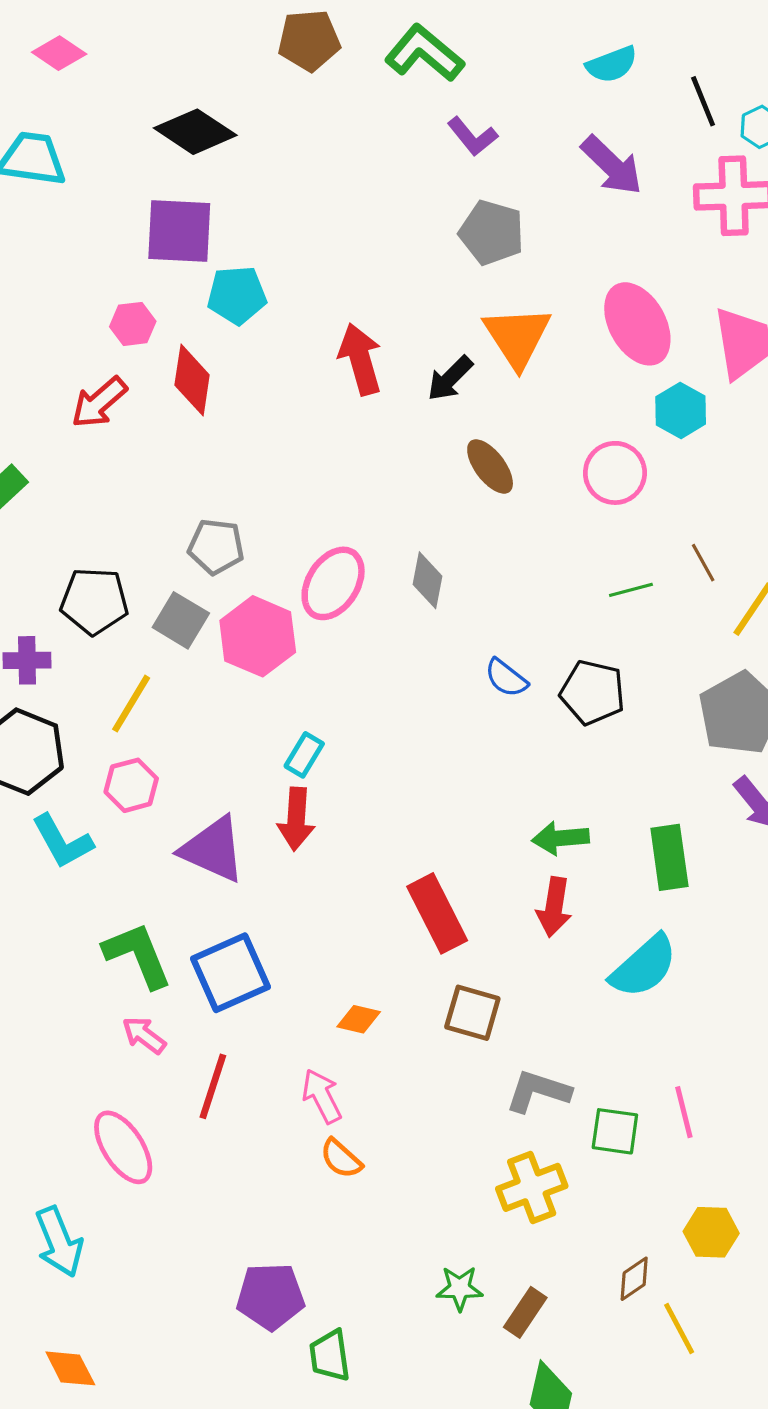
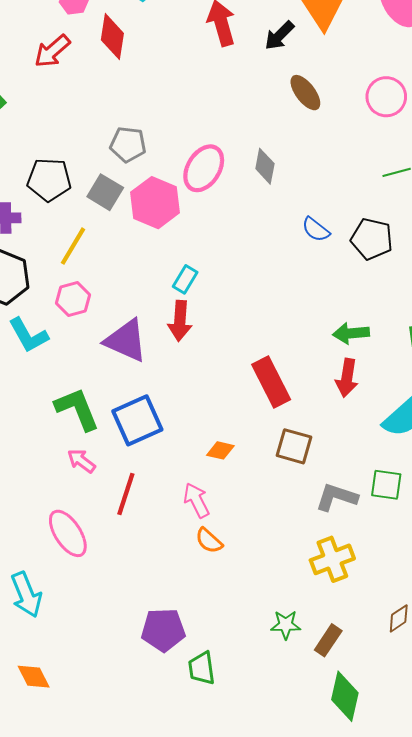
green square: (615, 1131) -> (386, 485), moved

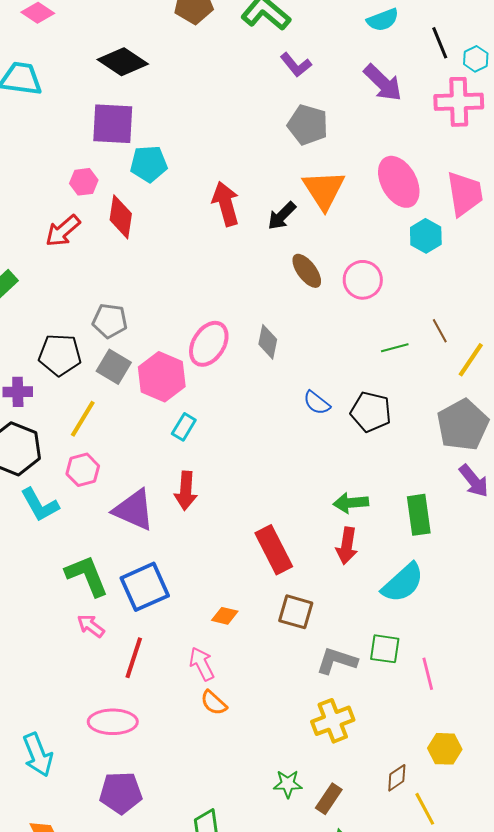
pink circle: (386, 97) -> (363, 280), moved
gray pentagon: (128, 144) -> (110, 321), moved
cyan rectangle: (185, 279) -> (184, 427), moved
pink ellipse: (68, 533) -> (113, 722), moved, turned -57
purple pentagon: (163, 630) -> (121, 793), moved

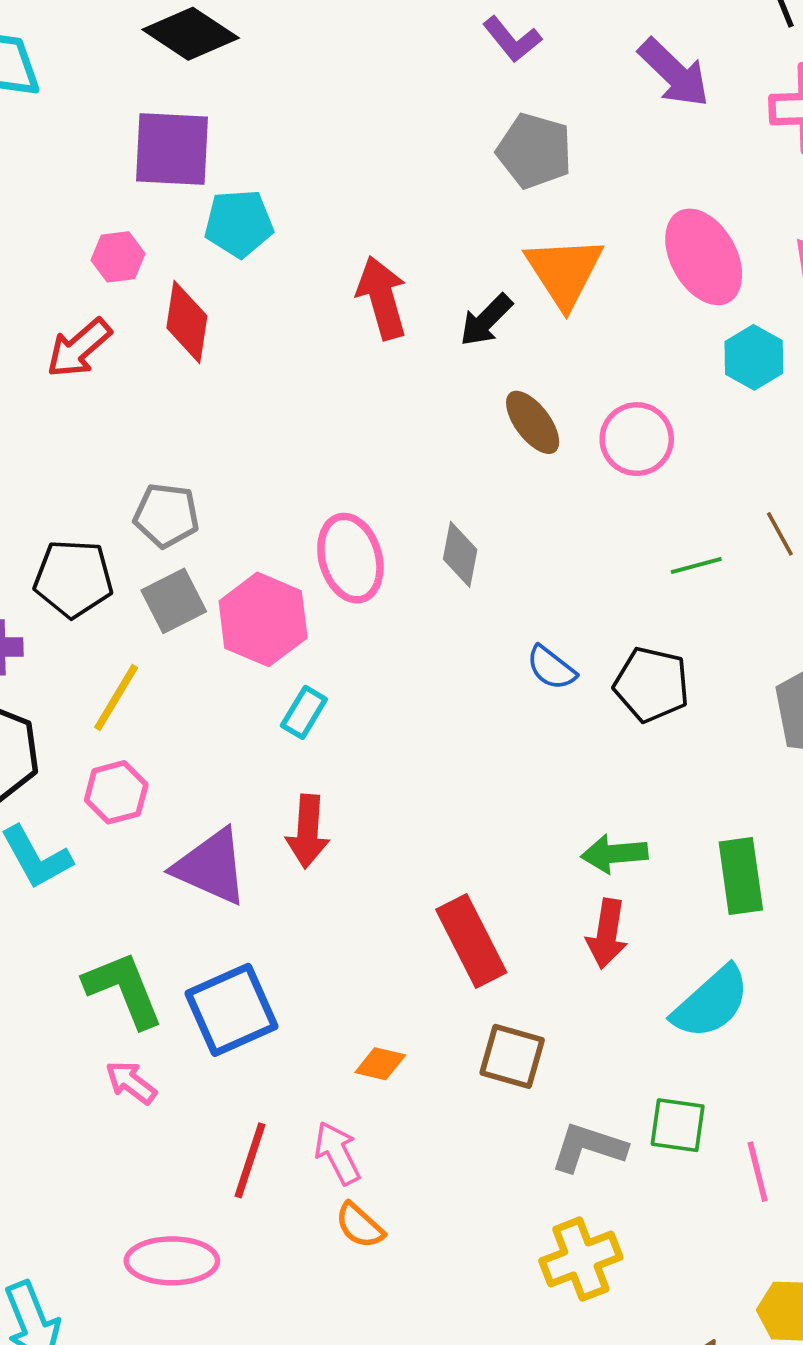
pink ellipse: (209, 344) -> (350, 558), turned -48
gray square: (114, 367) -> (174, 601), turned 32
red line: (134, 658) -> (250, 1160), moved

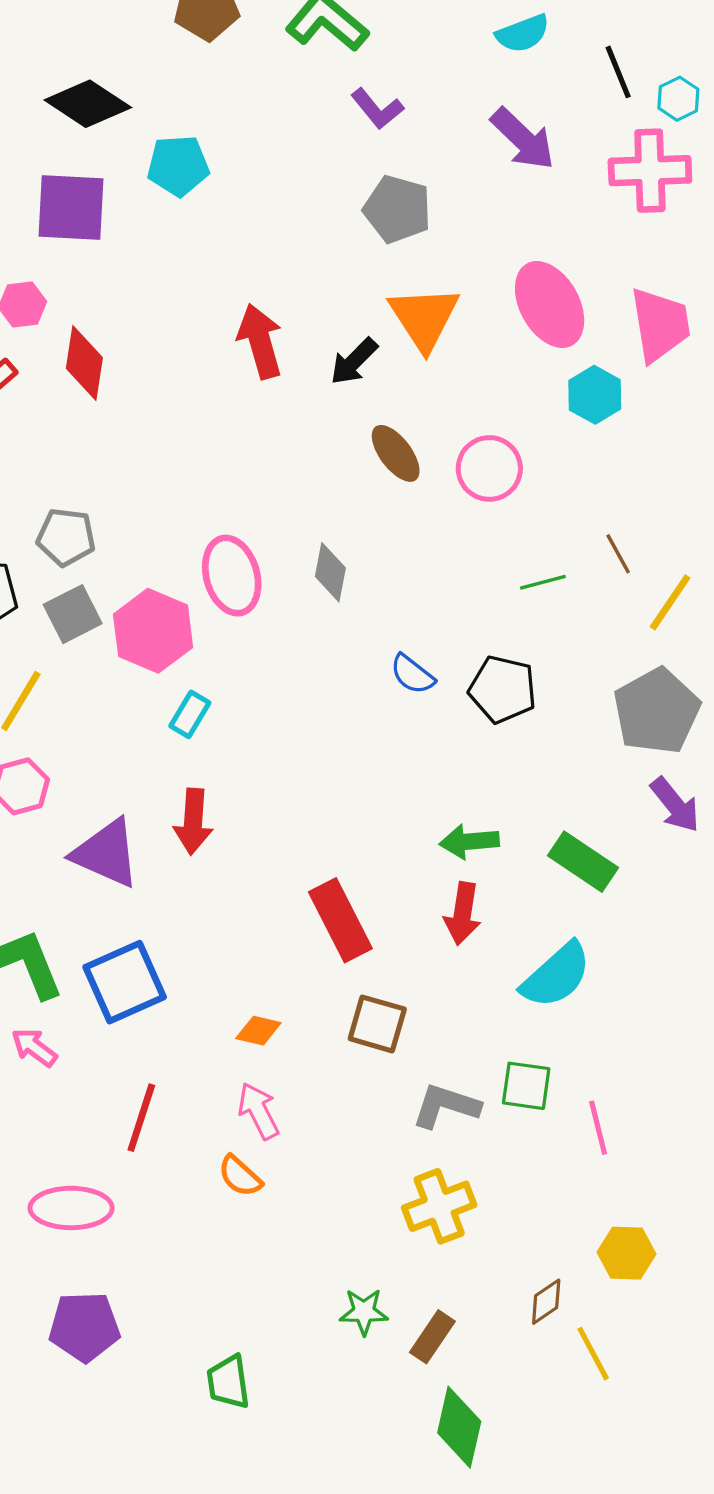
cyan pentagon: (239, 223) -> (178, 166), moved
green rectangle: (741, 876) -> (583, 862), turned -48
pink arrow: (337, 1153) -> (258, 1111), moved

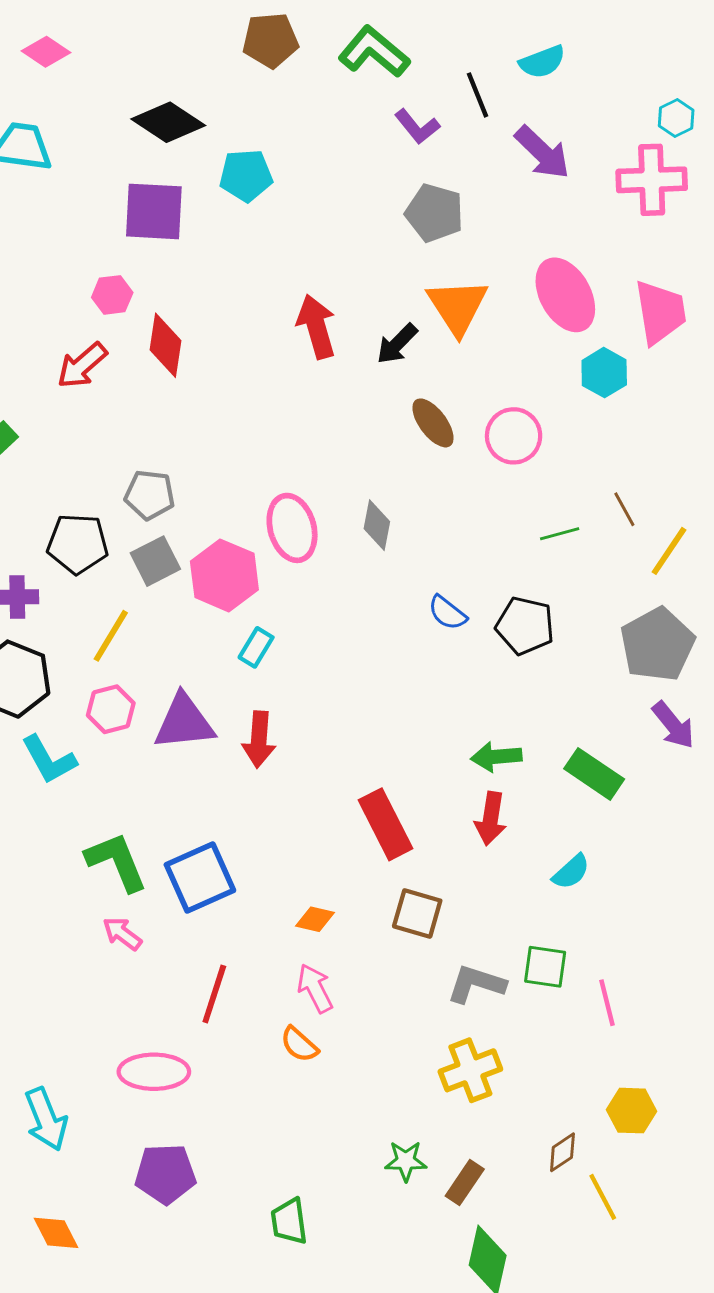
black line: (618, 72) -> (478, 95), moved
purple triangle: (106, 853) -> (184, 722), moved, turned -30
cyan semicircle: (556, 975) -> (571, 872), size x0.6

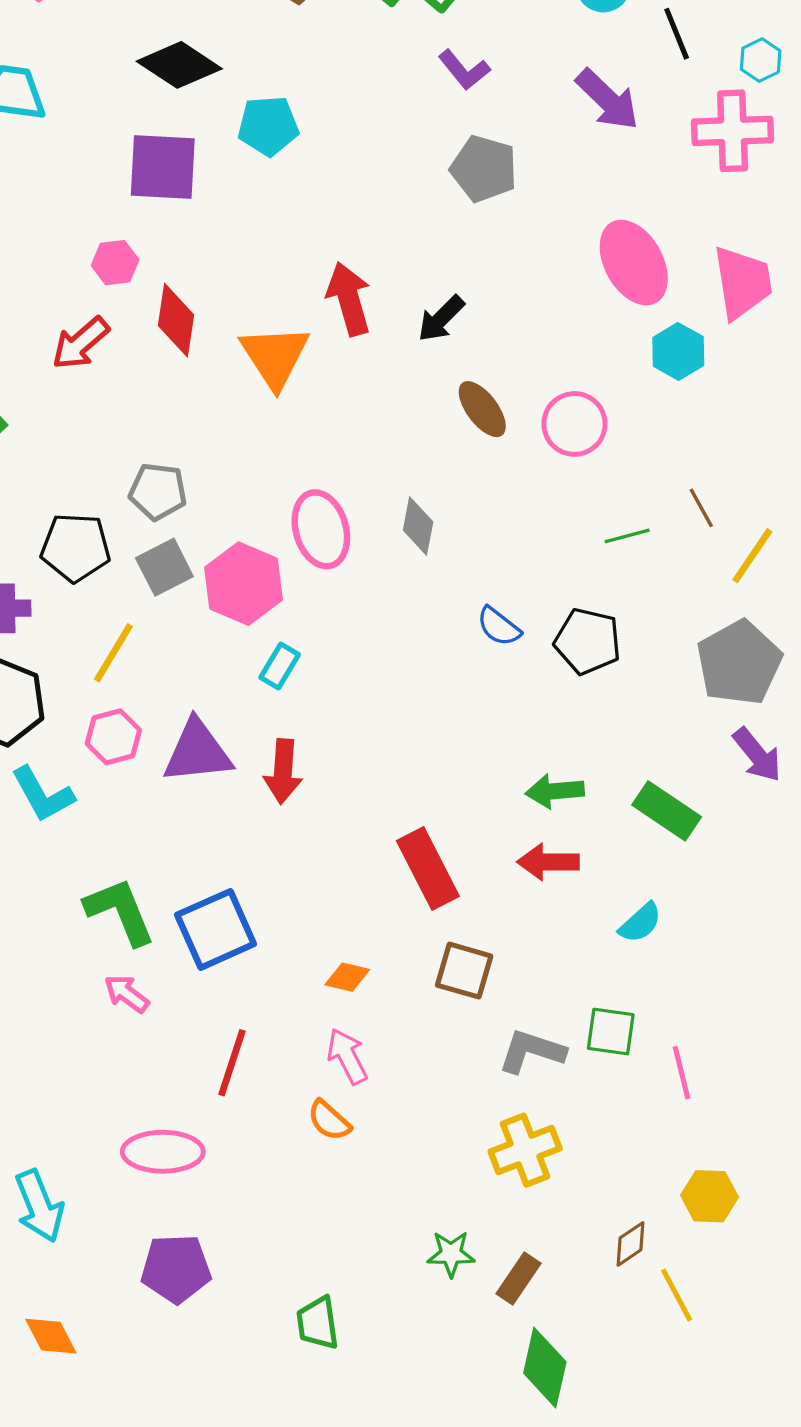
black line: (478, 95) -> (677, 34), moved
orange triangle: (457, 306) -> (275, 356), moved
red arrow: (491, 819) -> (548, 862), turned 81

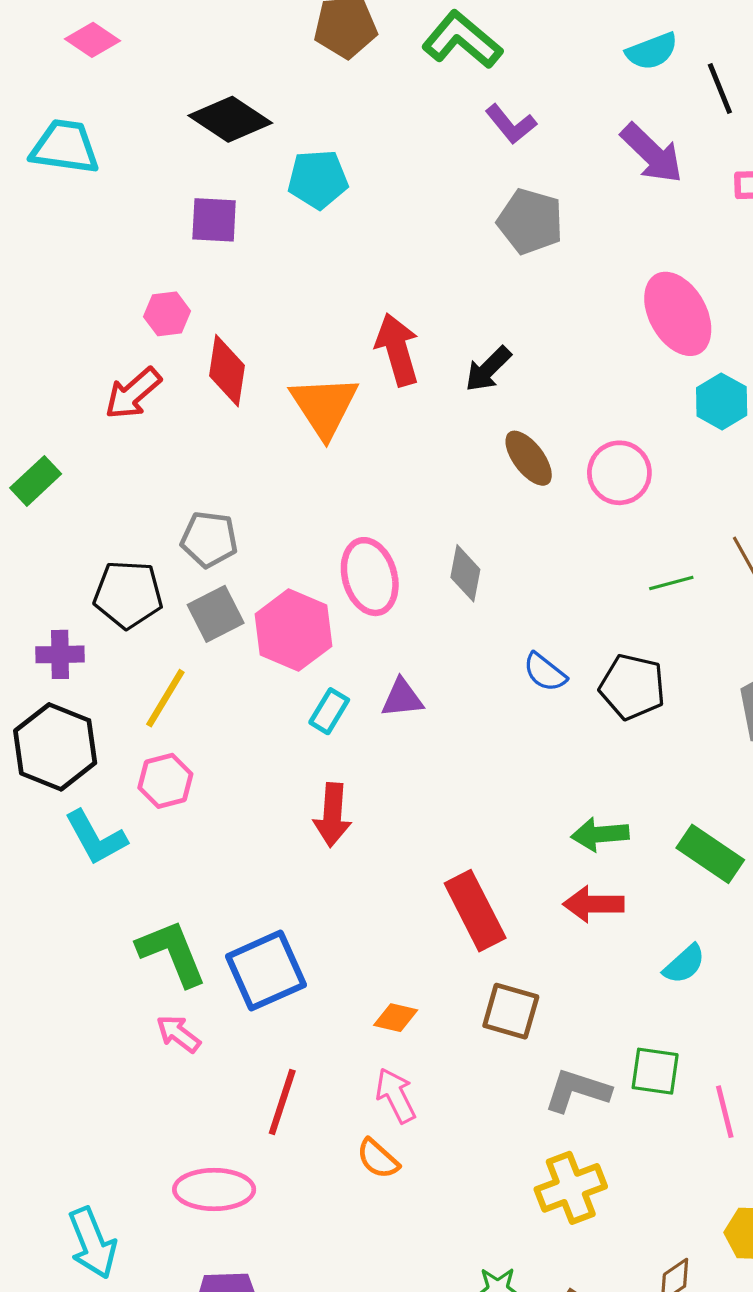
purple square: (163, 167) -> (214, 220), size x0.7
purple triangle: (197, 752) -> (402, 698), moved, size x0.6

